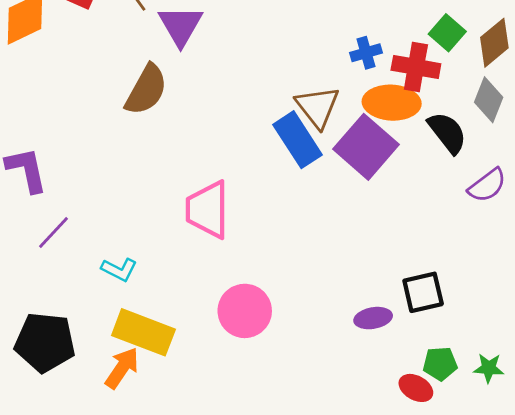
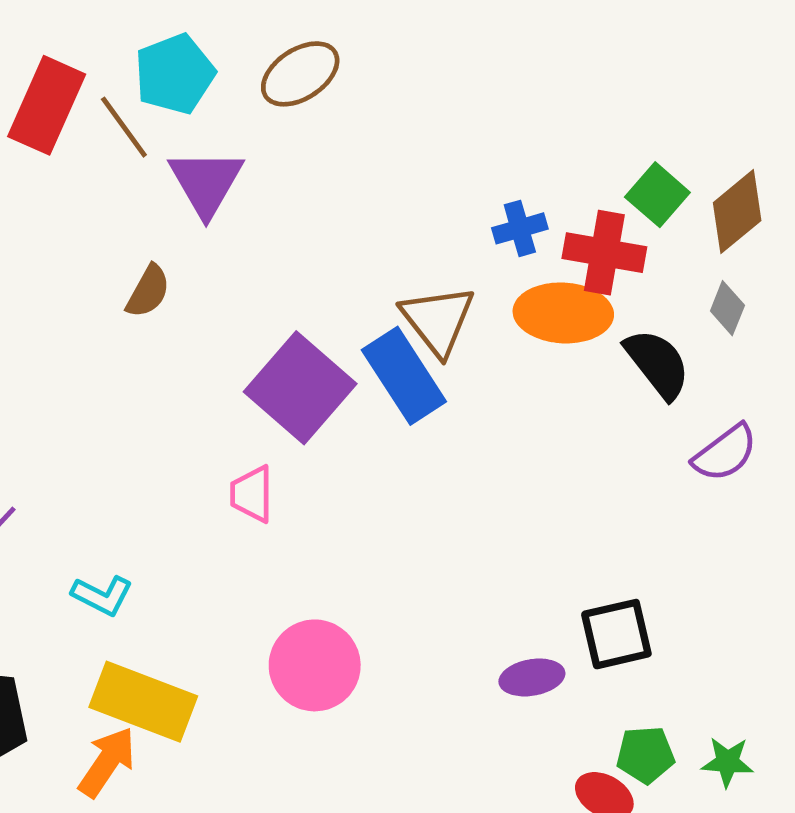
brown semicircle: (146, 90) -> (148, 291), size x0.6
gray diamond: (489, 100) -> (727, 308), size x0.7
purple square: (366, 147) -> (300, 388), moved
pink trapezoid: (208, 210) -> (252, 494), size x0.6

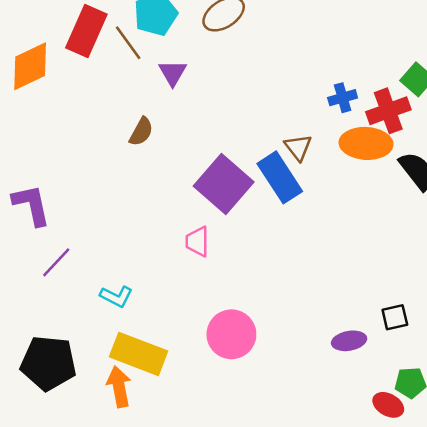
purple triangle: (206, 183) -> (173, 73), size x0.7
red cross: (604, 253) -> (388, 111), turned -30
brown triangle: (438, 320) -> (298, 147), size x0.7
black square: (616, 634) -> (395, 317), size x0.7
orange arrow: (107, 762) -> (119, 387), turned -45

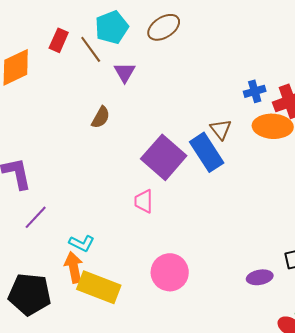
red rectangle: (86, 31) -> (59, 40), size x0.6
orange arrow: (119, 387) -> (74, 267), moved

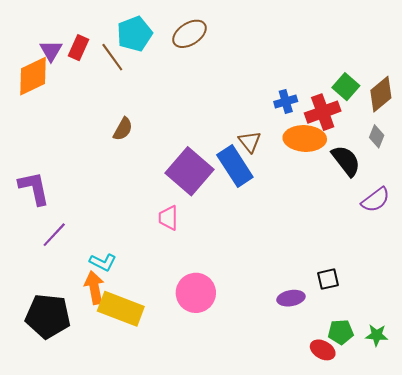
purple triangle: (125, 72) -> (51, 51), moved

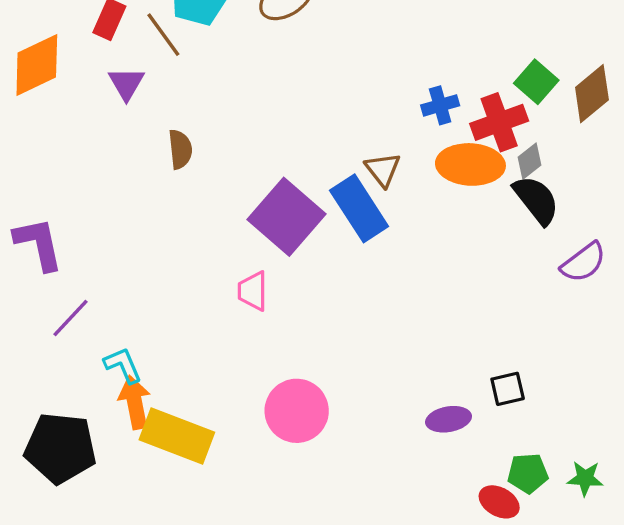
purple triangle: (51, 51) -> (126, 83), moved
brown semicircle: (123, 129) -> (180, 149), turned -35
gray diamond: (377, 136) -> (529, 161), moved, turned 30
cyan L-shape: (103, 262) -> (123, 365), moved, turned -140

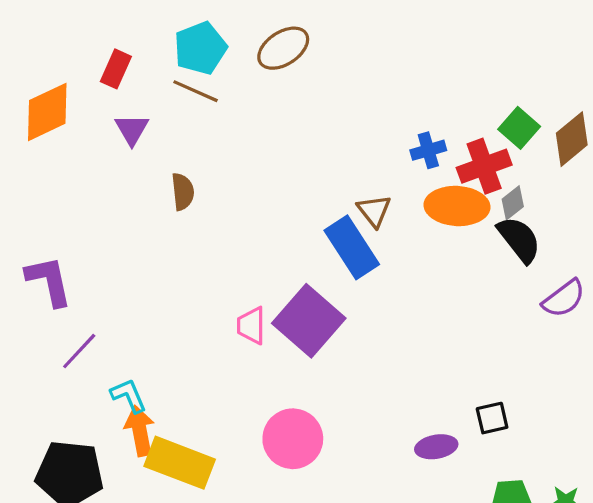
brown line: (163, 35) -> (196, 91), moved, turned -30
purple square: (287, 217) -> (309, 321), moved

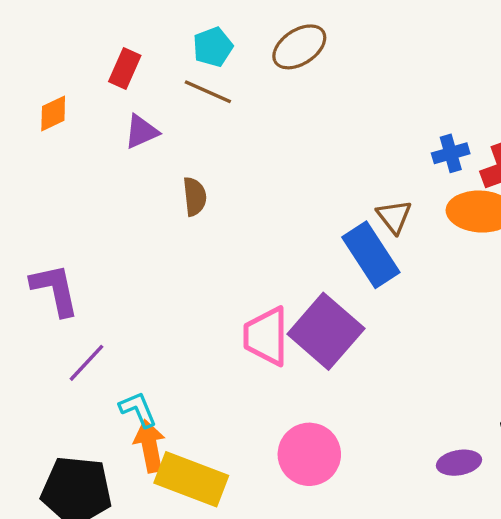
cyan pentagon: (200, 48) -> (213, 47), size x0.7
orange diamond: (47, 112) -> (53, 113), size x0.6
purple triangle: (132, 129) -> (141, 132), turned 36
pink trapezoid: (251, 326) -> (266, 336), size x1.5

